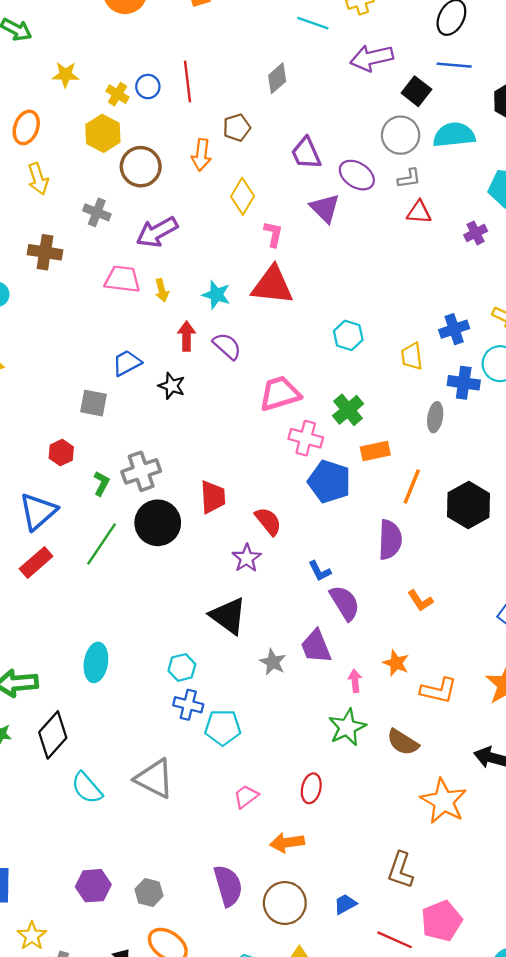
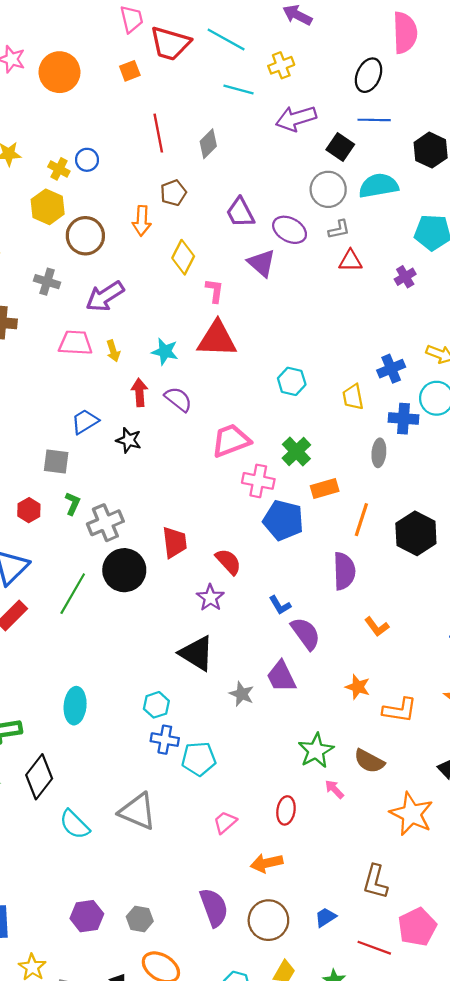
red line: (188, 81) -> (158, 133), moved
green L-shape: (101, 483) -> (73, 504), moved
pink arrow: (355, 681) -> (334, 789), moved, turned -35

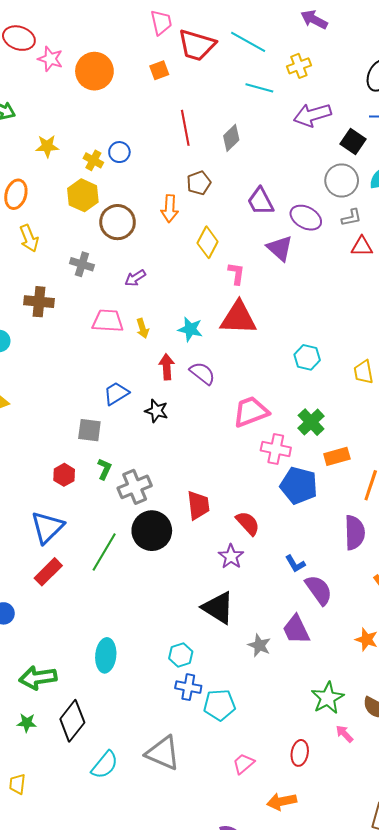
purple arrow: (105, 296) -> (135, 278), size x0.6
cyan semicircle: (75, 824) -> (105, 765), turned -96

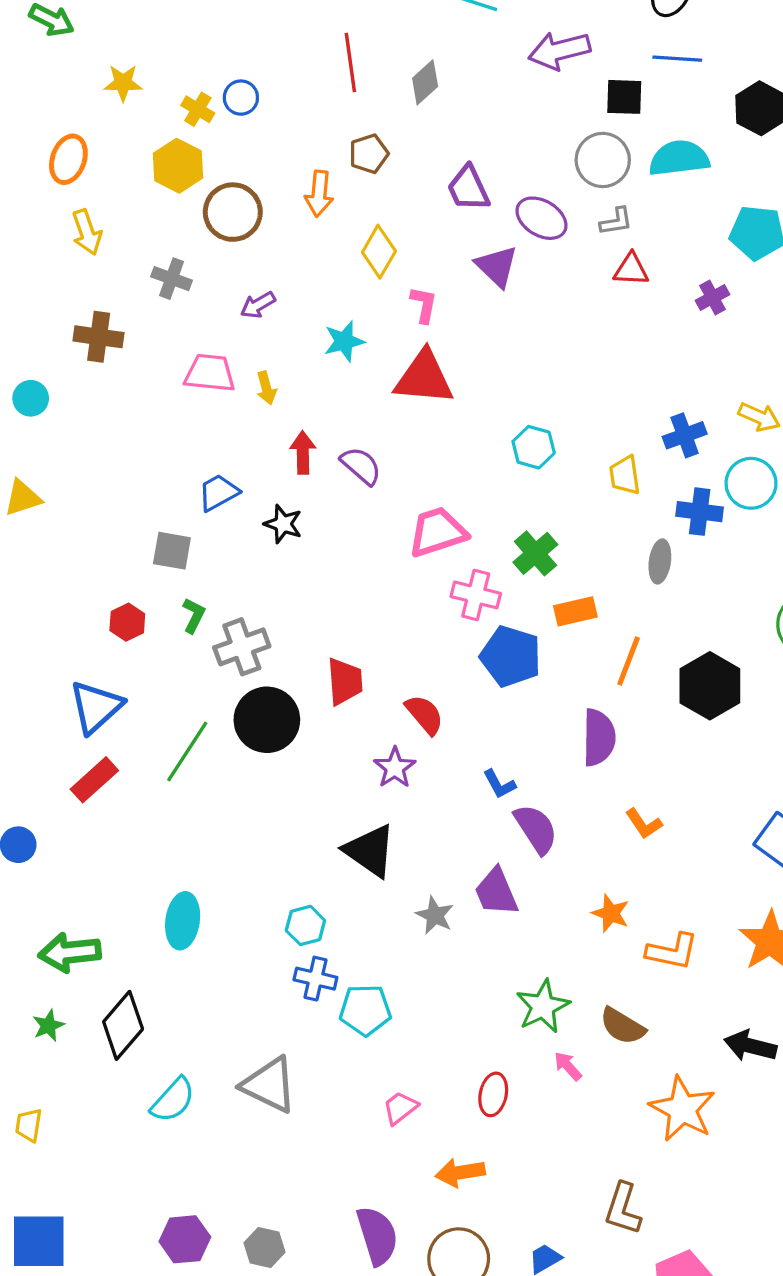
black square: (353, 141) -> (624, 97), turned -35
cyan star: (190, 329) -> (344, 341), moved, turned -30
green star: (27, 723) -> (48, 1026), turned -30

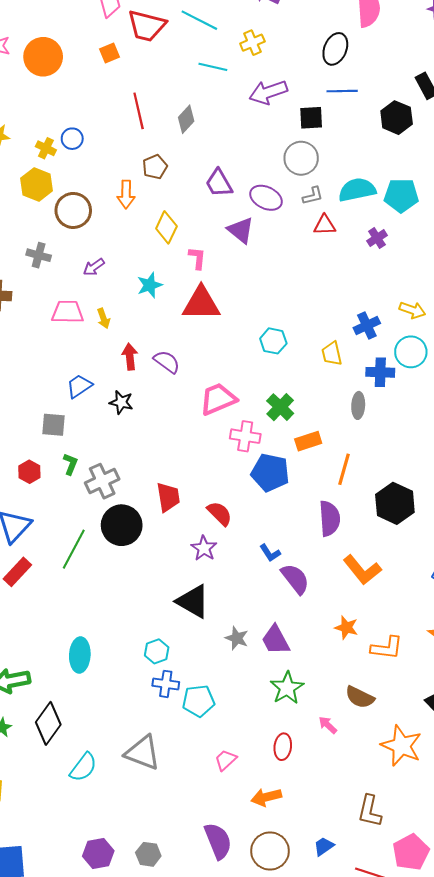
cyan semicircle: (679, 158) -> (357, 190), moved
black hexagon: (710, 686) -> (395, 503), moved
orange L-shape: (644, 824) -> (362, 570), size x1.6
purple trapezoid: (496, 892) -> (276, 640), moved
green star: (543, 1006) -> (287, 688), moved

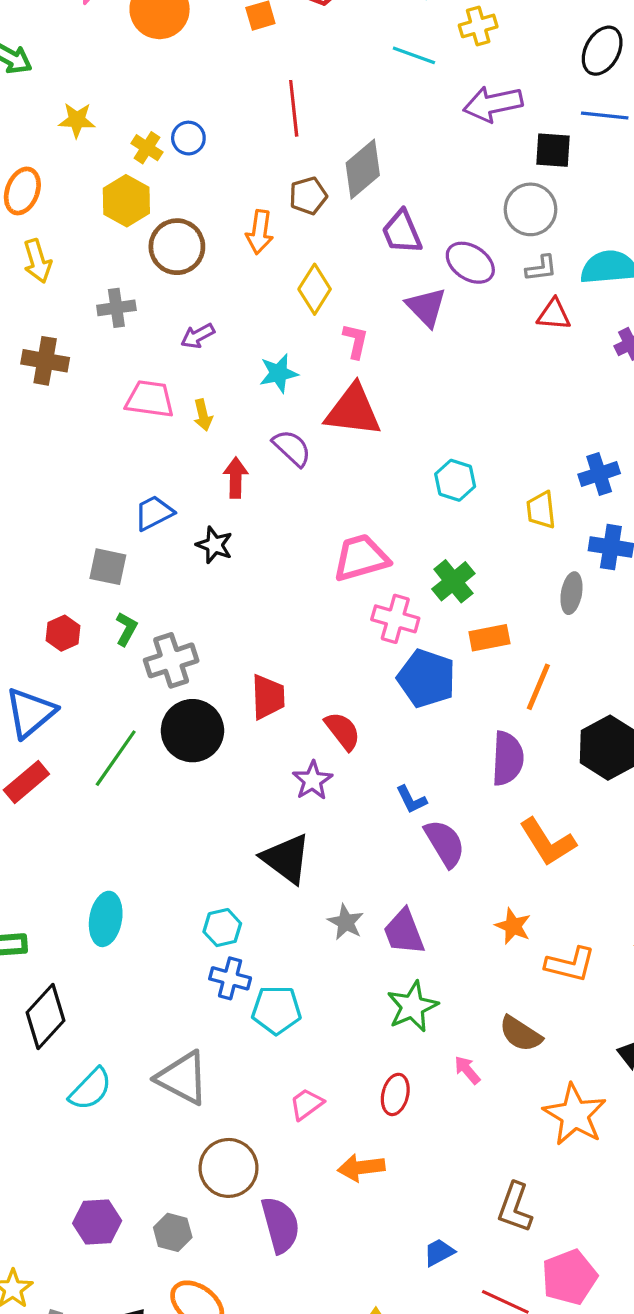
gray diamond: (186, 119) -> (363, 169), moved, size x1.4
gray cross: (39, 255) -> (116, 308), turned -30
purple semicircle: (167, 362) -> (292, 448), moved
brown circle: (270, 851) -> (229, 1168), moved

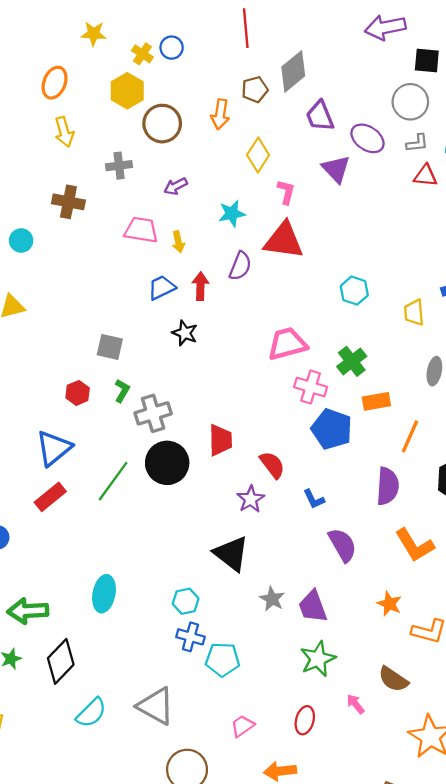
purple semicircle: (292, 448) -> (240, 266), turned 68
blue trapezoid: (154, 513) -> (162, 287), moved
blue L-shape: (411, 800) -> (314, 499), moved

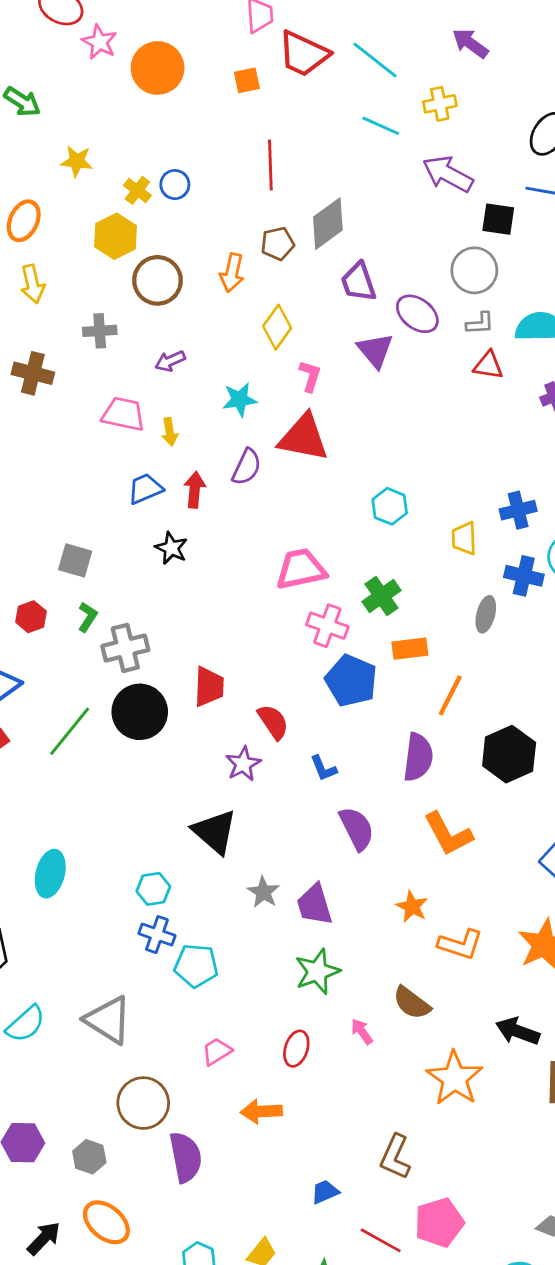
purple arrow: (385, 27) -> (448, 174), turned 36

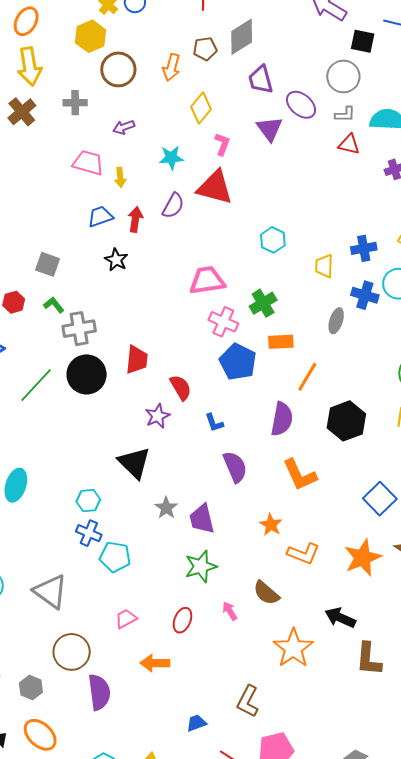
yellow arrow: (32, 284) -> (30, 66), size x1.4
brown cross: (33, 373) -> (22, 112), moved, turned 32
green L-shape: (88, 617) -> (54, 305), turned -75

